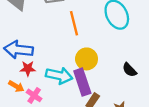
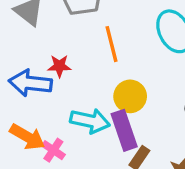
red star: (28, 68) -> (59, 66), moved
orange arrow: (16, 86) -> (27, 137), size x1.5

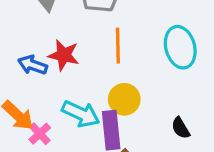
red star: (59, 66) -> (64, 55), size x1.4
blue arrow: (30, 83) -> (33, 65), size x0.7

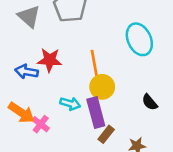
orange line: (118, 46) -> (94, 64), moved
cyan arrow: (81, 114) -> (70, 104), size x0.7

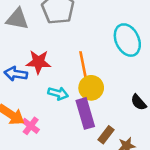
gray triangle: (29, 16) -> (17, 19), turned -30
cyan arrow: (70, 104) -> (58, 93), moved
brown rectangle: (106, 134) -> (106, 135), moved

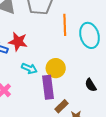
orange line: (83, 65) -> (65, 25), moved

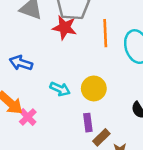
red star: (18, 42) -> (65, 28), moved
purple rectangle: (48, 87) -> (88, 123), moved, size x0.6

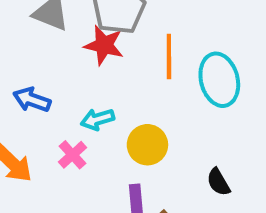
cyan arrow: (60, 89) -> (97, 119), moved, turned 138
pink cross: (28, 117) -> (72, 155), moved

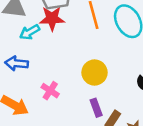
cyan arrow: (97, 119) -> (30, 32), moved

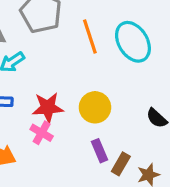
red star: (52, 18) -> (48, 107), moved

